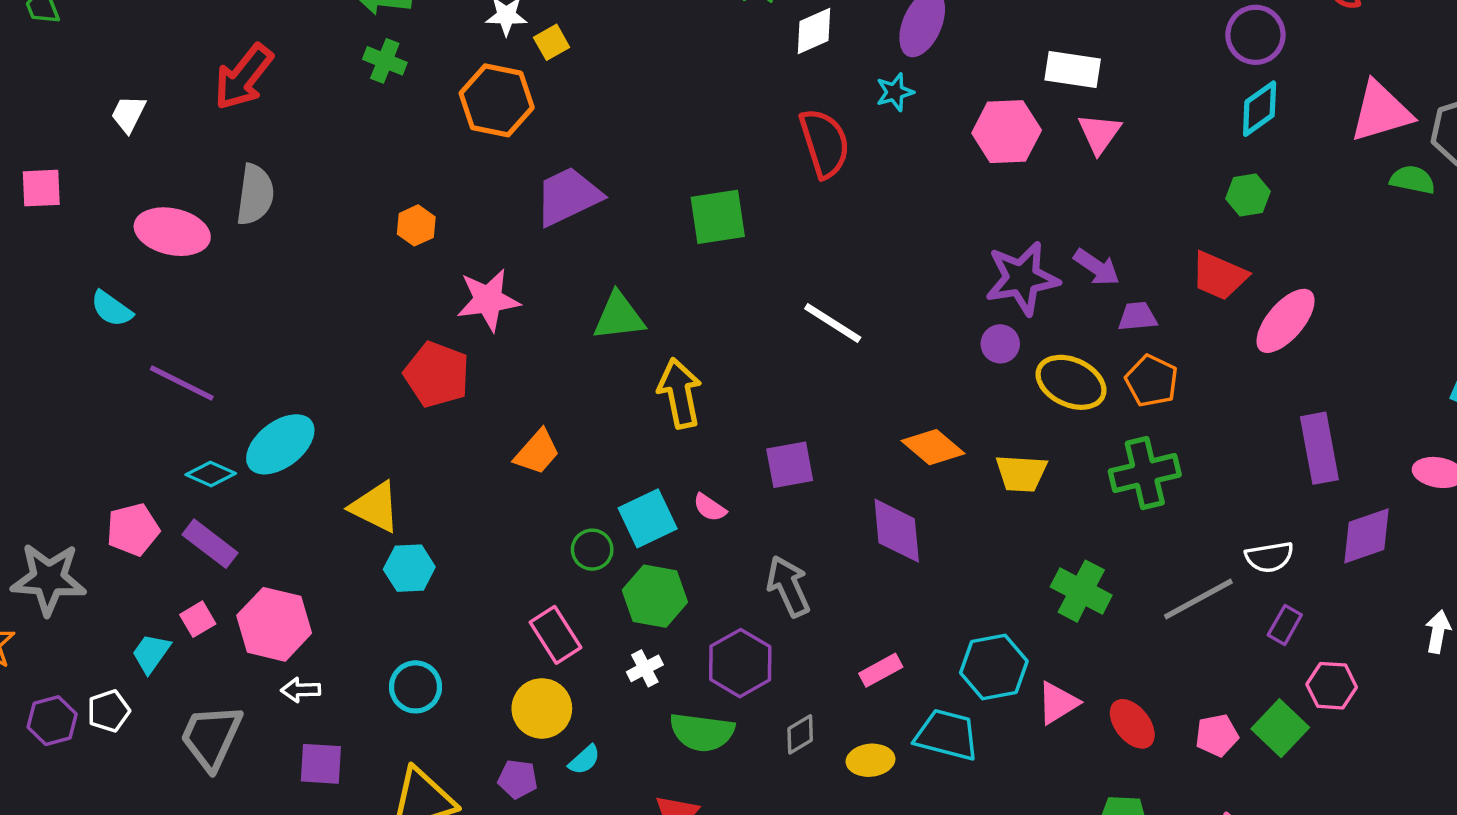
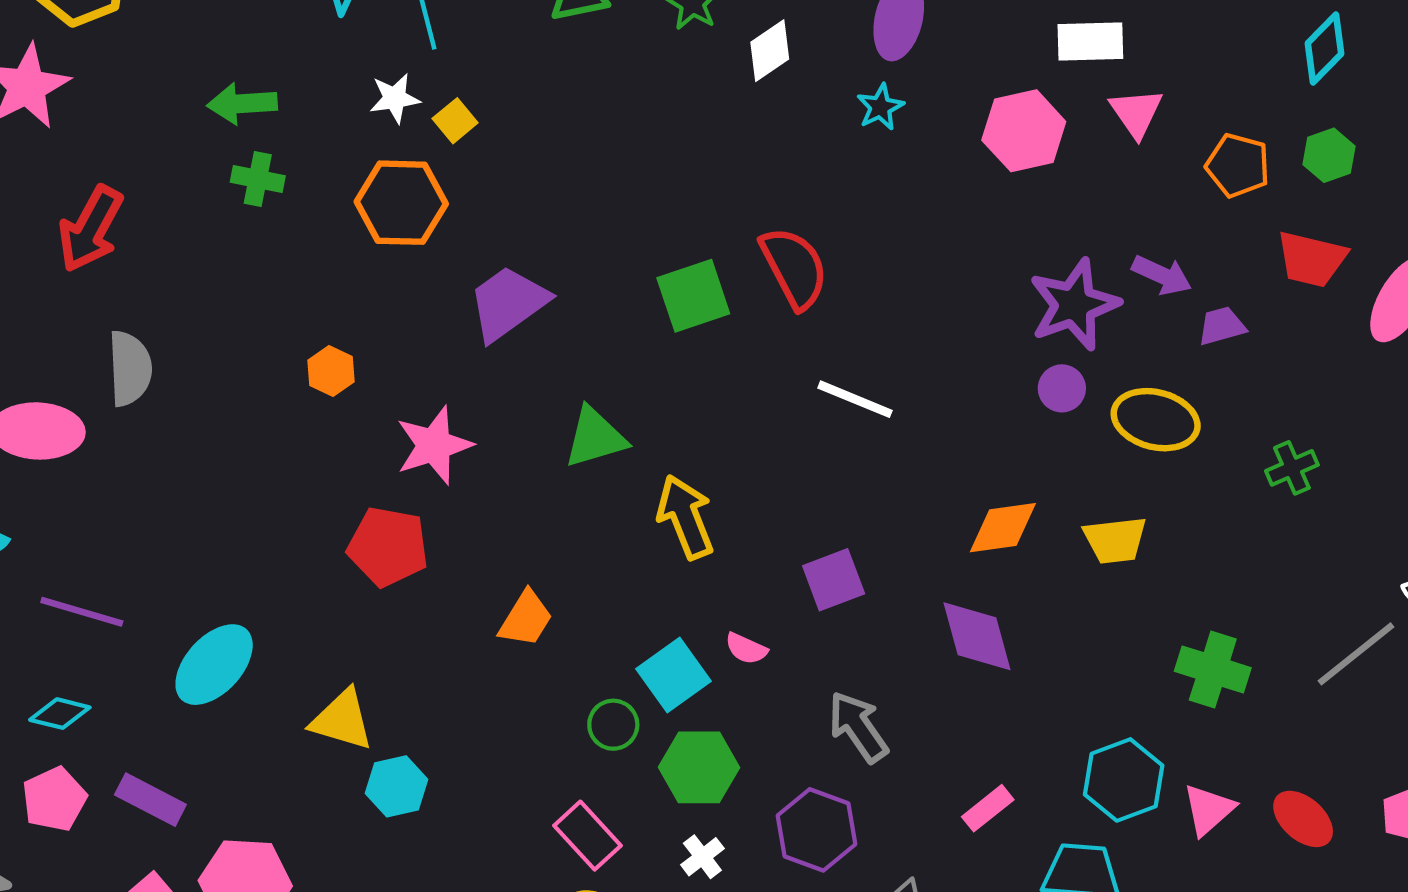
red semicircle: (825, 143) -> (794, 268), moved
orange pentagon: (1152, 381) -> (1238, 165), moved
orange diamond: (933, 447) -> (1003, 528), turned -38
green cross: (1145, 473) -> (1292, 468), moved, size x0.6
cyan diamond: (211, 474) -> (60, 714), moved

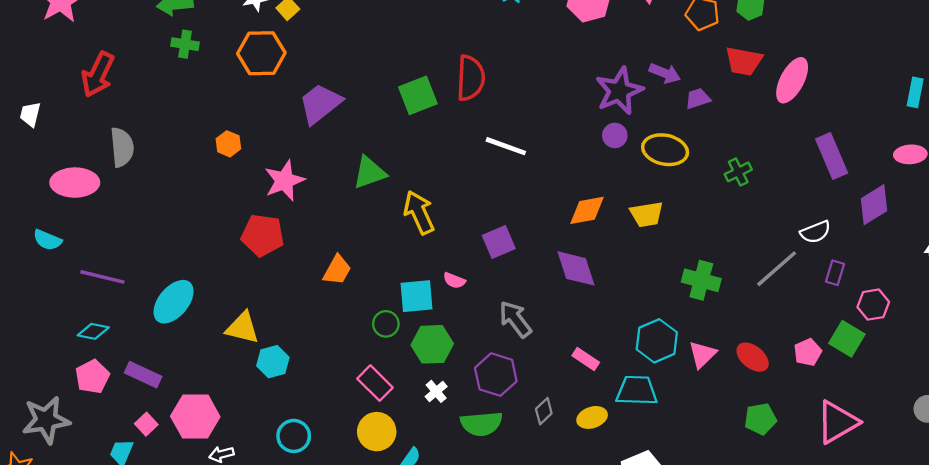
red semicircle: (794, 268) -> (471, 78), turned 33
cyan square: (674, 675) -> (417, 296), turned 33
pink rectangle: (988, 808) -> (586, 359), turned 75

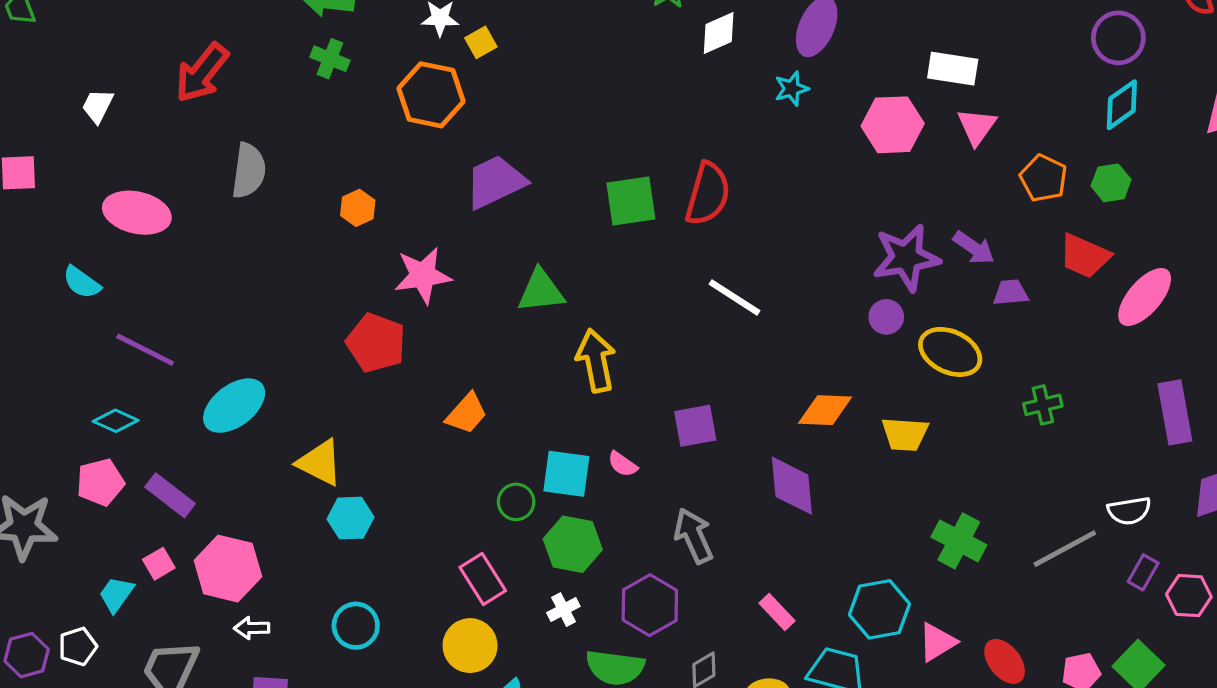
gray semicircle: (122, 147) -> (249, 171), moved
pink hexagon: (873, 305) -> (1189, 596), moved

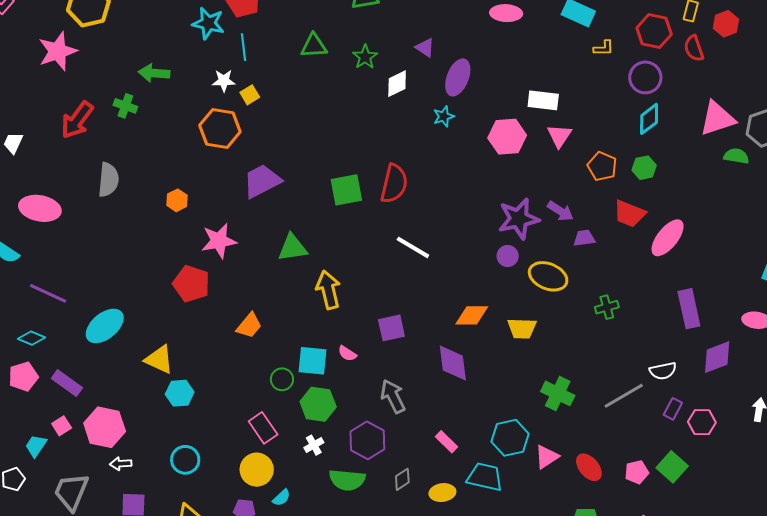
green cross: (330, 59) -> (125, 106), moved

